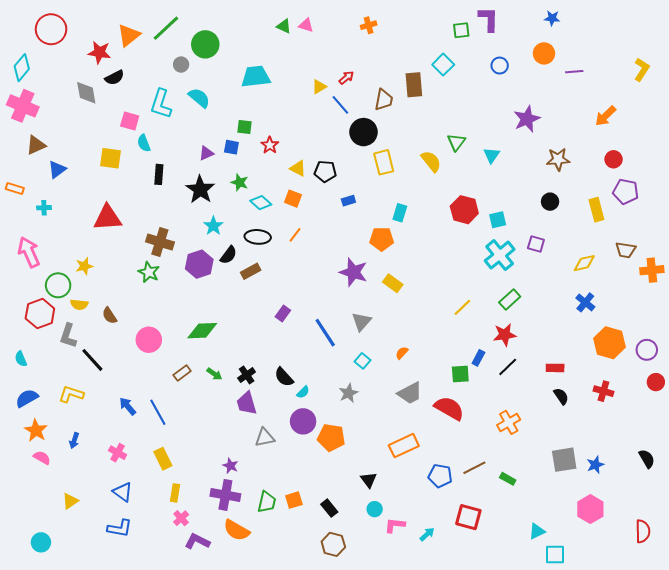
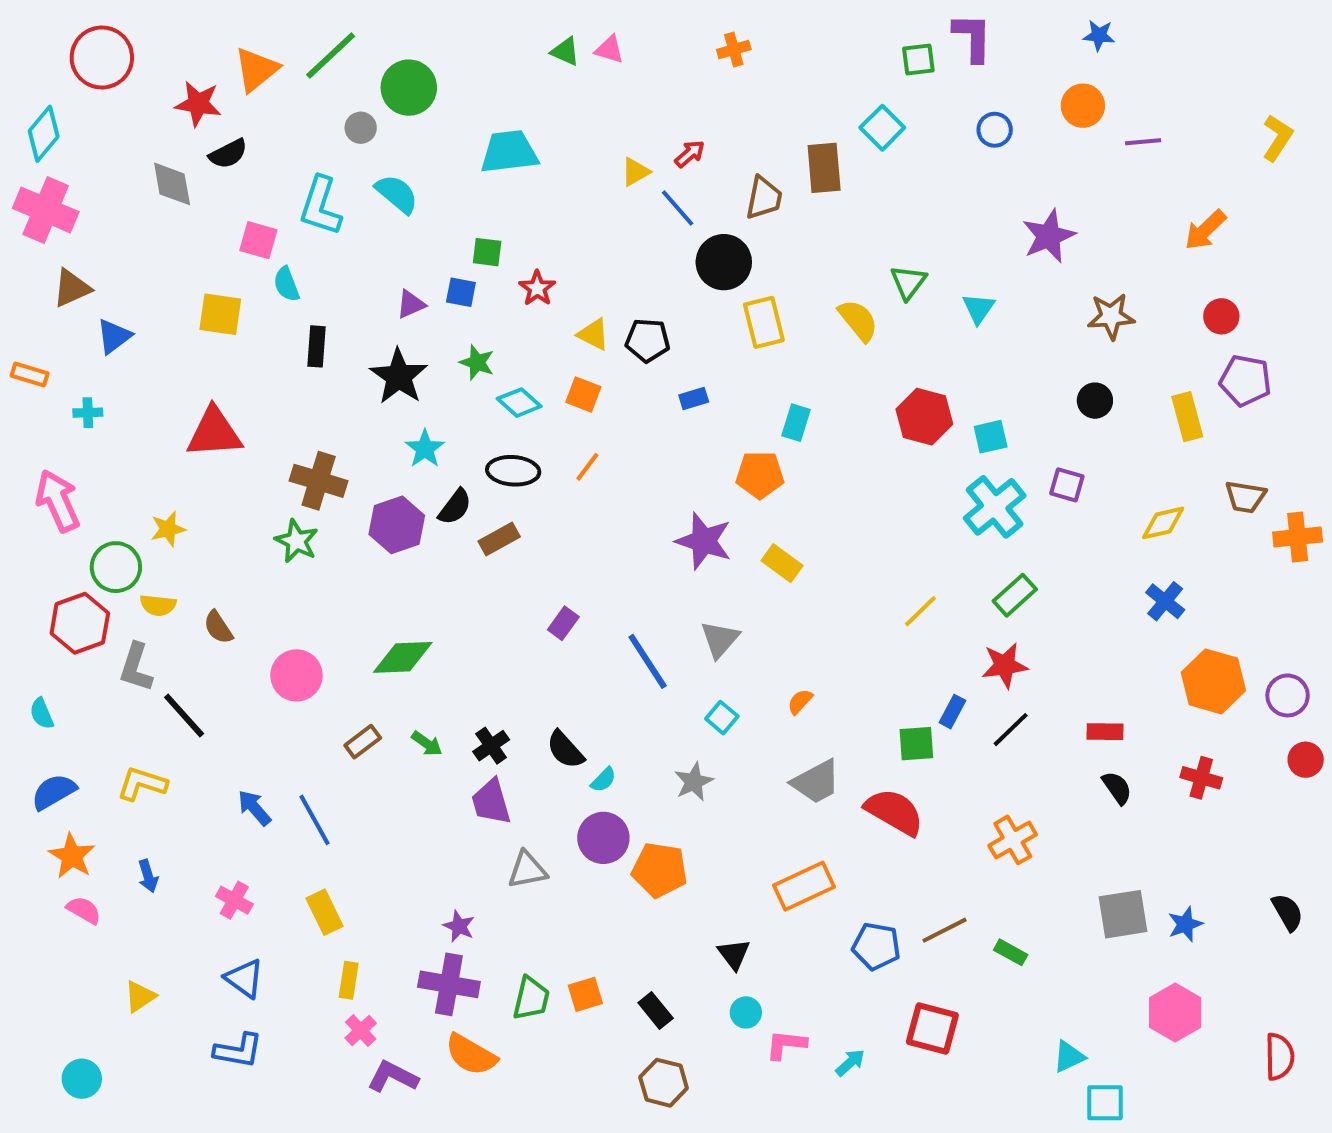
blue arrow: (74, 441) -> (148, 876), turned -35

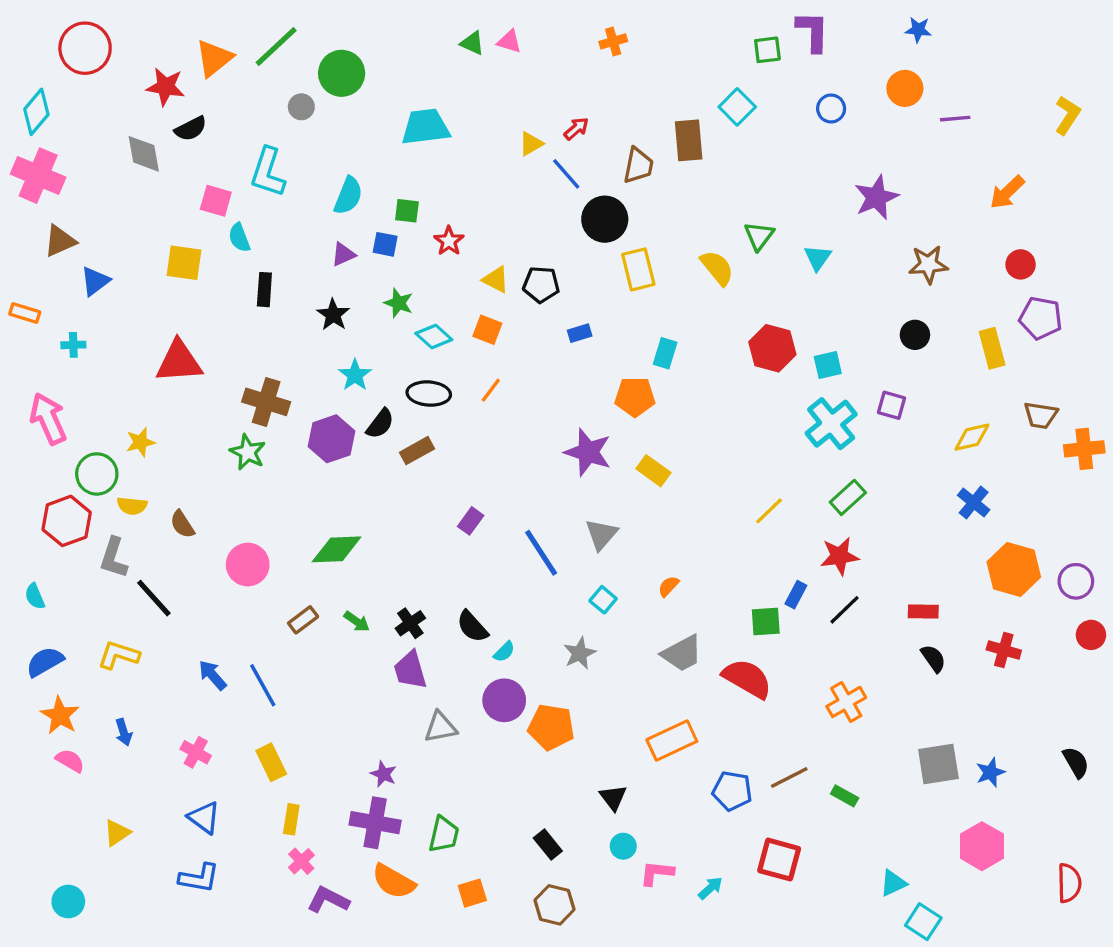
cyan semicircle: (397, 194) -> (348, 196), moved, turned 72
black star: (399, 376) -> (333, 315), size x0.7
orange square: (585, 994) -> (472, 893), moved
cyan square: (1105, 1103) -> (923, 922), turned 33

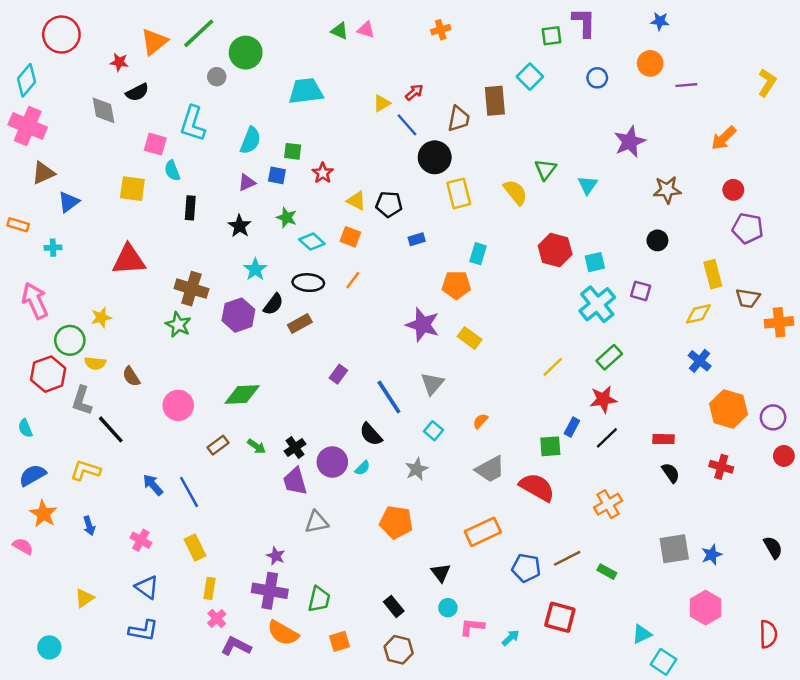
red star: (166, 87) -> (119, 62), size x0.7
yellow rectangle: (992, 348) -> (713, 274), moved
black semicircle: (472, 627) -> (371, 434), moved
purple circle: (504, 700) -> (332, 462), moved
pink semicircle: (70, 761) -> (23, 546), moved

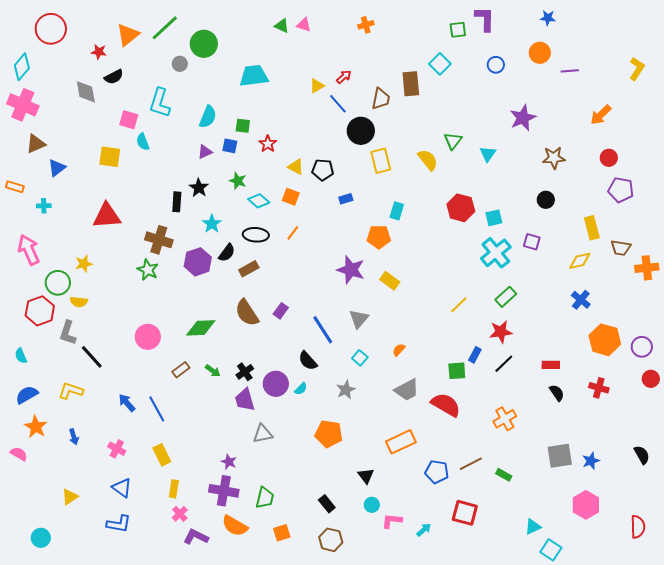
black rectangle: (190, 208) -> (177, 202), moved
brown semicircle: (131, 376) -> (247, 313), moved, size x1.6

